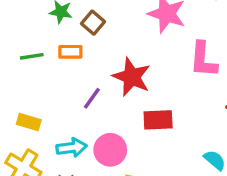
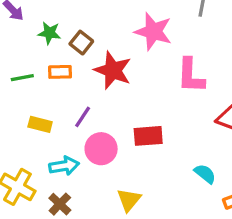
red star: (132, 77) -> (113, 70), moved
yellow rectangle: (29, 122) -> (40, 124), moved
pink circle: (110, 150) -> (101, 149), moved

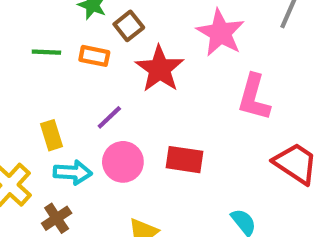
yellow rectangle: (40, 124) -> (52, 135), moved, turned 45

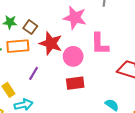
orange rectangle: (94, 56) -> (18, 46), size x1.5
pink circle: (123, 162) -> (73, 56), moved

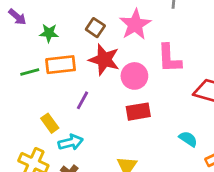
pink star: (75, 18) -> (135, 24), turned 30
brown square: (30, 27) -> (95, 28), moved

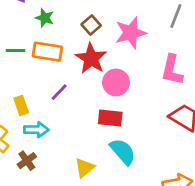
pink L-shape: (169, 58) -> (172, 70), moved
cyan semicircle: (188, 139) -> (123, 152), moved, size x1.5

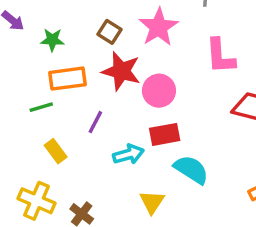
green line: (15, 50) -> (41, 107), moved
cyan arrow: (36, 130) -> (128, 154), moved

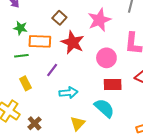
brown square: (109, 32) -> (59, 18), moved
green star: (52, 40) -> (20, 28), moved
pink circle: (159, 91) -> (106, 58), moved
red rectangle: (165, 134) -> (113, 85), moved

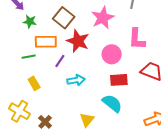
brown square: (59, 18) -> (64, 18), size x1.5
green star: (20, 28) -> (30, 22), moved
purple line: (52, 70) -> (60, 61), moved
cyan arrow: (68, 93) -> (76, 80), moved

